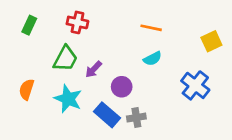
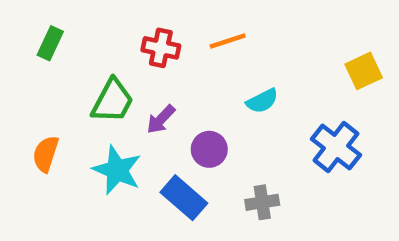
red cross: (77, 22) -> (161, 48), moved
orange line: (151, 28) -> (228, 41), moved, turned -30
gray cross: (136, 118) -> (262, 202), moved

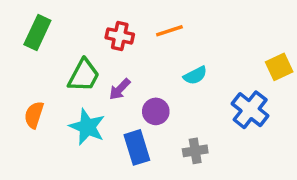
green rectangle: (50, 43) -> (37, 33), size x1.4
yellow square: (364, 71) -> (279, 67), moved
blue rectangle: (184, 198) -> (137, 147), turned 32

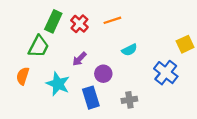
green rectangle: (37, 33) -> (53, 21), moved
red cross: (120, 36) -> (79, 24), turned 30
green trapezoid: (84, 75) -> (39, 46), moved

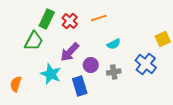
purple arrow: (79, 59) -> (70, 52), size x1.5
orange semicircle: (23, 76) -> (16, 84), moved
gray cross: (129, 100) -> (114, 72), moved

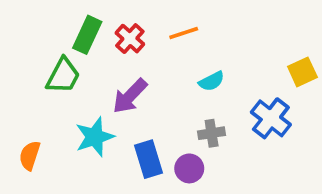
purple circle: (91, 65) -> (189, 168), moved
cyan star: (51, 74) -> (95, 137), turned 30

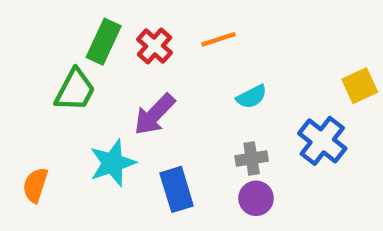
purple circle: (189, 168) -> (256, 198), moved

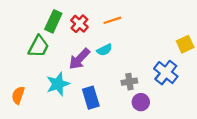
cyan semicircle: (252, 97) -> (104, 50), moved
purple circle: (256, 198) -> (141, 102), moved

